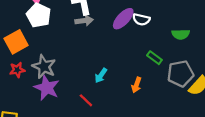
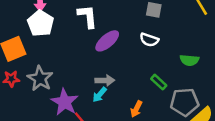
purple ellipse: (123, 19) -> (107, 41), moved
gray arrow: (84, 21) -> (105, 80), moved
purple star: (47, 88) -> (65, 102), moved

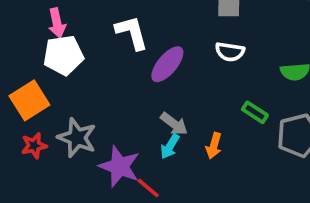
white pentagon: (41, 23) -> (63, 55), turned -30
gray arrow: (105, 80) -> (174, 124), turned 48
orange arrow: (136, 109) -> (214, 146), moved

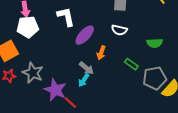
orange arrow: (214, 146) -> (101, 53), moved

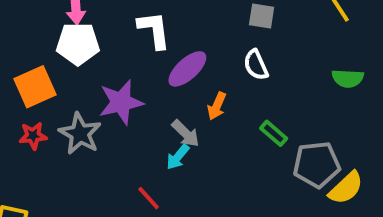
white semicircle: (119, 30) -> (256, 65), turned 49
green semicircle: (155, 43) -> (348, 78), moved
purple star: (55, 90) -> (121, 102), moved, turned 30

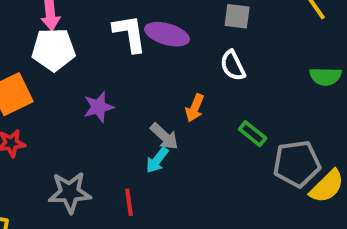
purple ellipse: (187, 69) -> (167, 34), moved, turned 60
purple star: (121, 102) -> (99, 107), size x0.7
gray star: (80, 134) -> (70, 192), moved, turned -30
red line: (149, 198) -> (129, 202), turned 36

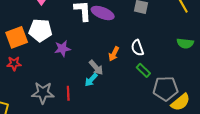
white pentagon: (53, 50) -> (40, 30), moved
white semicircle: (233, 65) -> (137, 48), moved
red line: (129, 202) -> (68, 93), moved

